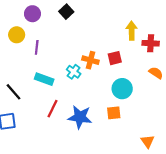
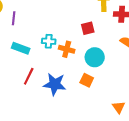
orange cross: (90, 60) -> (67, 49), moved
cyan cross: (74, 72) -> (49, 41), turned -32
orange square: (114, 113) -> (87, 80), turned 32

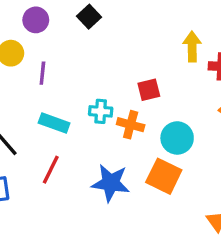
red square: (88, 28) -> (149, 90), moved
red line: (29, 76) -> (51, 170), moved
orange square: (87, 80) -> (164, 176), size x1.5

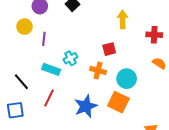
yellow arrow: (192, 47) -> (123, 19), moved
cyan cross: (101, 111) -> (70, 58), moved, turned -32
blue star: (111, 183) -> (86, 106), turned -30

